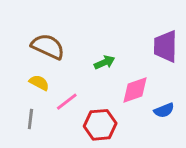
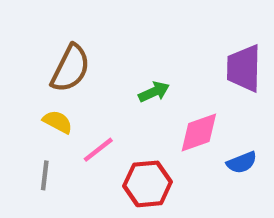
brown semicircle: (48, 46) -> (70, 68), turned 92

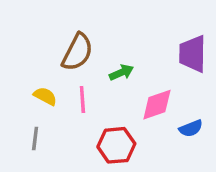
brown semicircle: (70, 68) -> (77, 52), moved
pink line: (98, 150) -> (82, 100), moved, turned -56

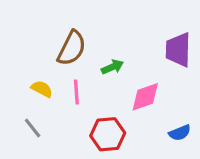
blue semicircle: (191, 128) -> (180, 133), moved
gray line: (35, 139) -> (33, 128), turned -45

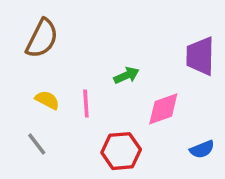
brown semicircle: (72, 48) -> (42, 39), moved

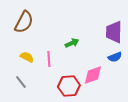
pink diamond: (163, 109) -> (93, 75), moved
blue semicircle: (202, 149) -> (115, 57), moved

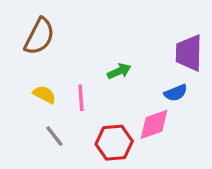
blue semicircle: (115, 57) -> (176, 93), moved
gray line: (21, 82) -> (54, 136), moved

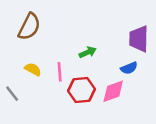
gray line: (54, 136) -> (12, 94), moved
red hexagon: (114, 143) -> (82, 90), moved

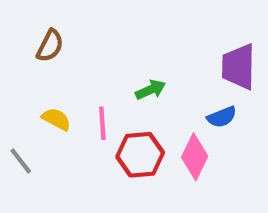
brown semicircle: (29, 27) -> (50, 46), size x0.7
pink diamond: (113, 91) -> (195, 157), turned -45

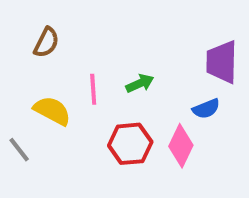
yellow semicircle: (56, 119) -> (52, 111), size x1.4
pink line: (102, 123) -> (93, 89), moved

